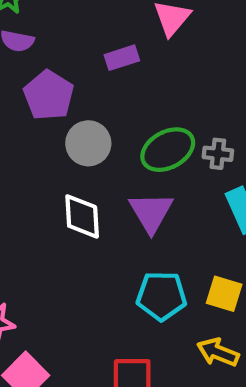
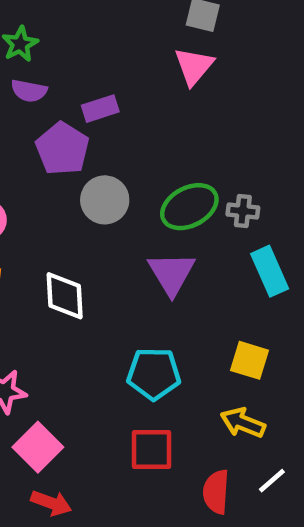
purple rectangle: (122, 58) -> (100, 109), moved
white diamond: (82, 216) -> (65, 296), moved
cyan pentagon: (161, 296) -> (154, 374), moved

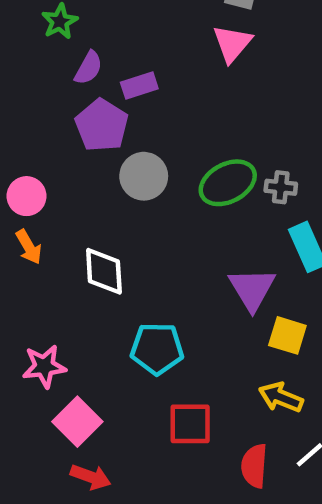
purple semicircle: (29, 91) -> (88, 68), moved, turned -72
purple triangle: (172, 273) -> (252, 289), moved
cyan pentagon: (154, 374) -> (157, 349), moved

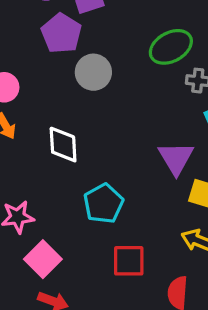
green ellipse: (228, 183) -> (171, 47), moved
cyan pentagon: (157, 349) -> (103, 204), turned -30

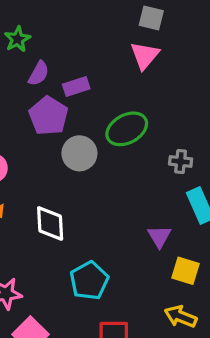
green ellipse: (171, 47) -> (127, 129), moved
purple triangle: (176, 158) -> (159, 237), size x0.7

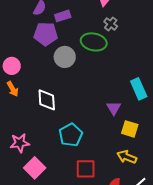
purple pentagon: (48, 116) -> (46, 34), turned -30
green ellipse: (127, 129) -> (94, 42), turned 40
gray cross: (181, 162) -> (111, 24), moved, turned 32

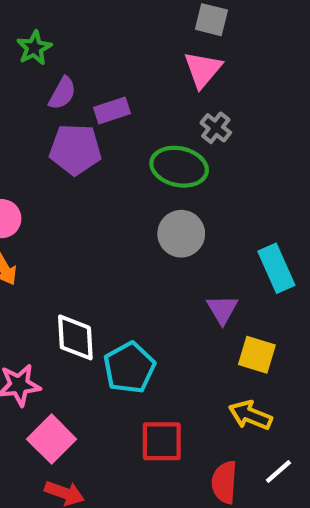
gray circle: (65, 57) -> (181, 234), moved
white diamond: (47, 100) -> (75, 337), moved

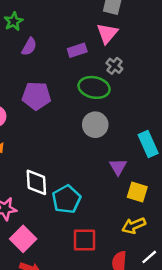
purple rectangle: (112, 111) -> (77, 50), moved
purple pentagon: (75, 149) -> (36, 96), moved
yellow arrow: (250, 415) -> (134, 226), turned -45

